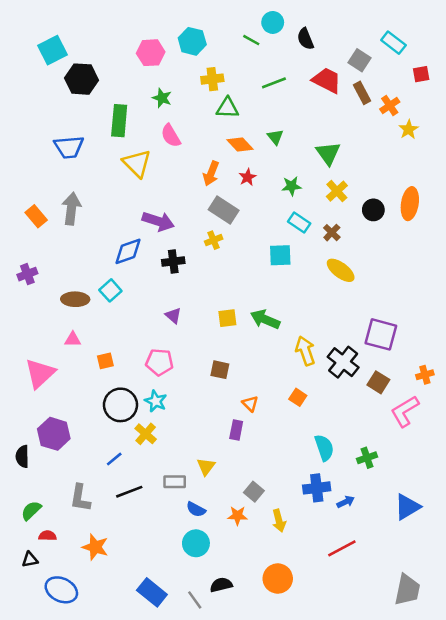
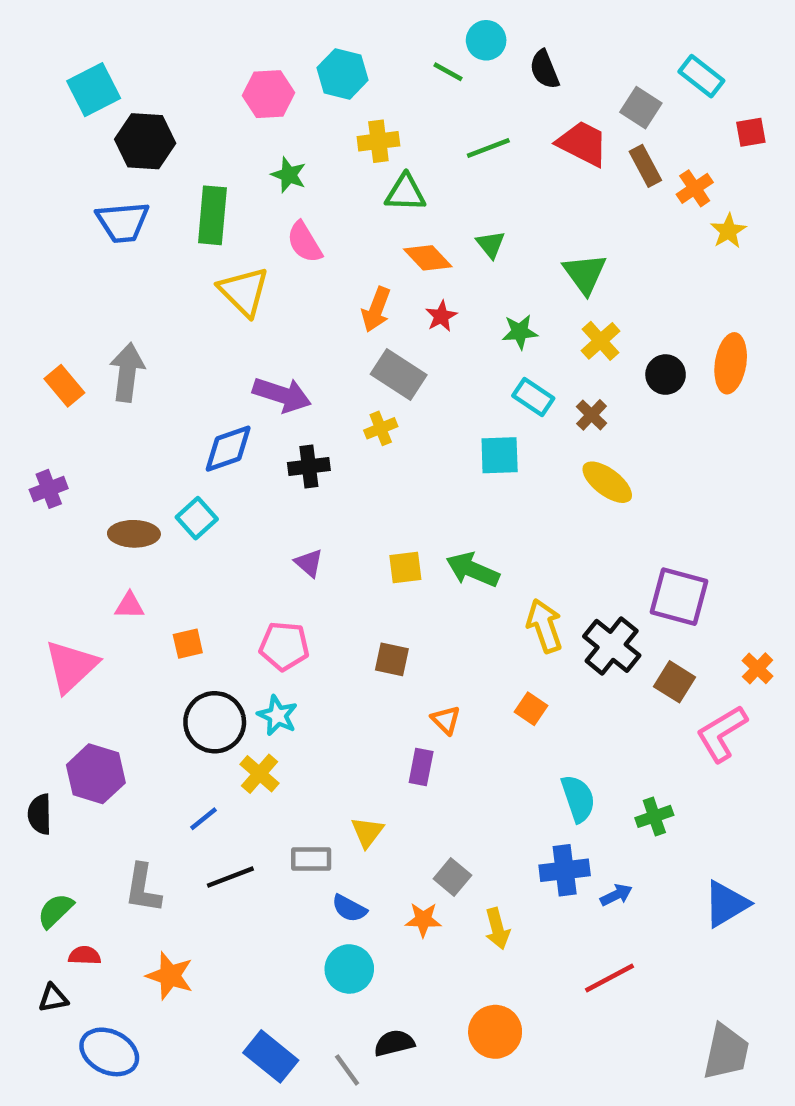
blue trapezoid: (69, 147) -> (123, 222), moved
orange cross: (425, 375) -> (758, 668), turned -30

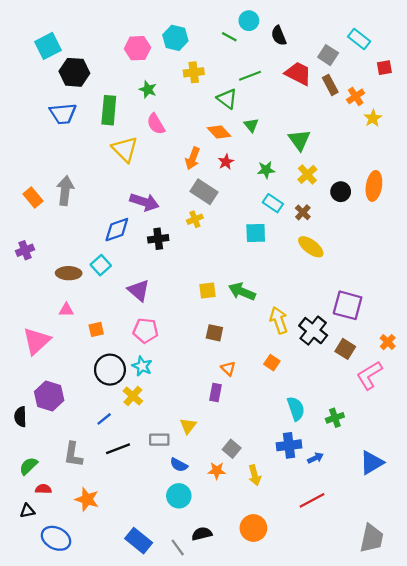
green triangle: (405, 193) -> (227, 99), moved, turned 35
purple triangle: (309, 563) -> (139, 290), moved, size x1.5
brown square: (392, 659) -> (214, 333), moved

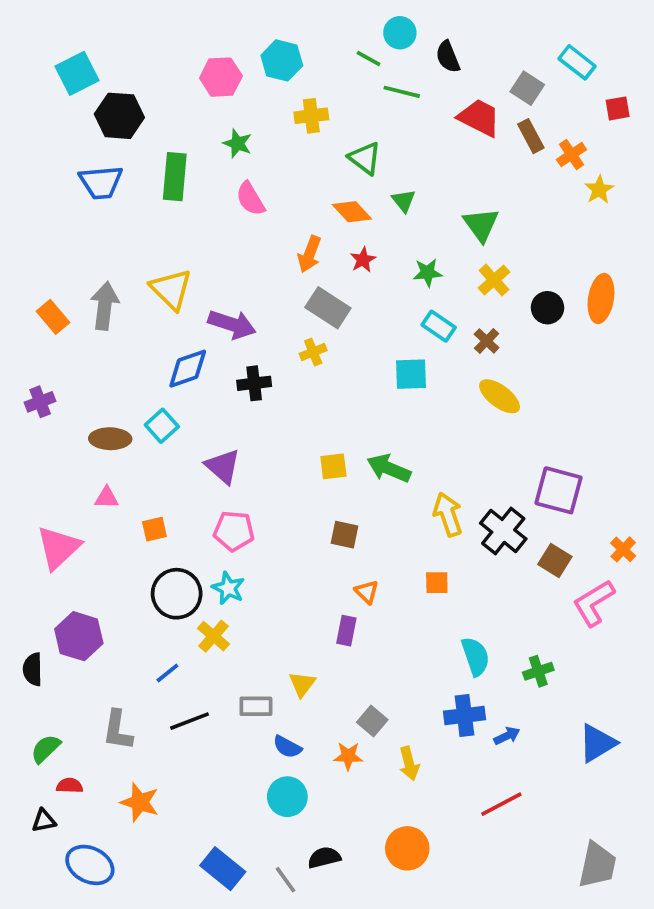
green line: (250, 76) -> (402, 92), moved, turned 35
yellow triangle: (125, 149) -> (171, 289), moved
orange square: (272, 363) -> (437, 583), turned -35

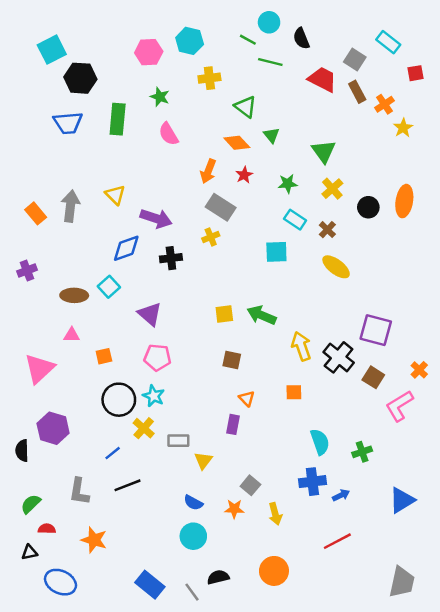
yellow triangle: (171, 289) -> (115, 195), size x0.7
gray rectangle: (256, 706) -> (178, 441), moved

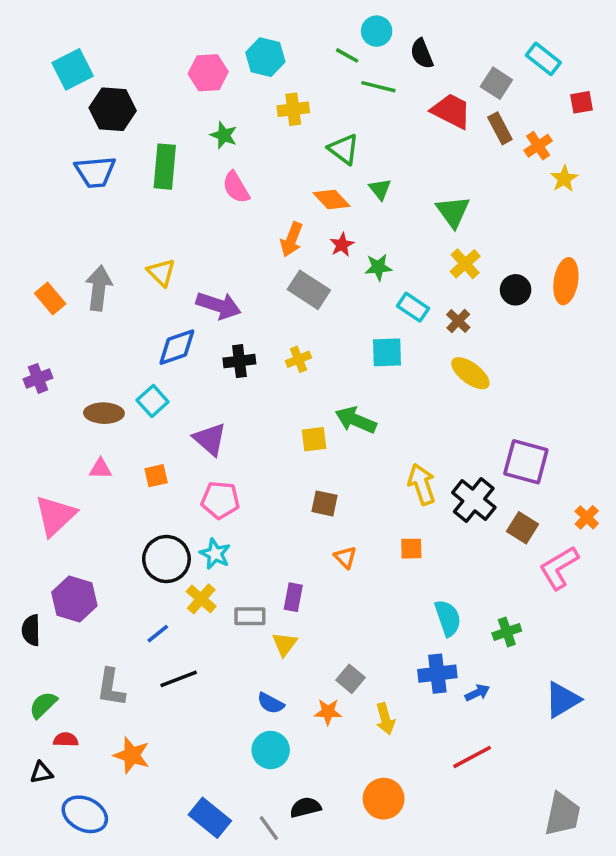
green star: (288, 184) -> (378, 267), moved
yellow cross: (211, 237) -> (298, 359), moved
green arrow: (262, 315) -> (356, 420), moved
orange square: (104, 356) -> (156, 476), moved
purple rectangle: (233, 424) -> (293, 597), moved

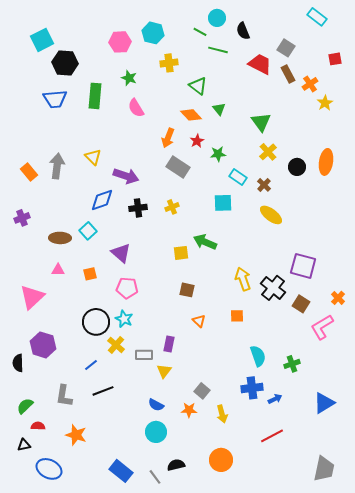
cyan rectangle: (543, 59) -> (317, 17), moved

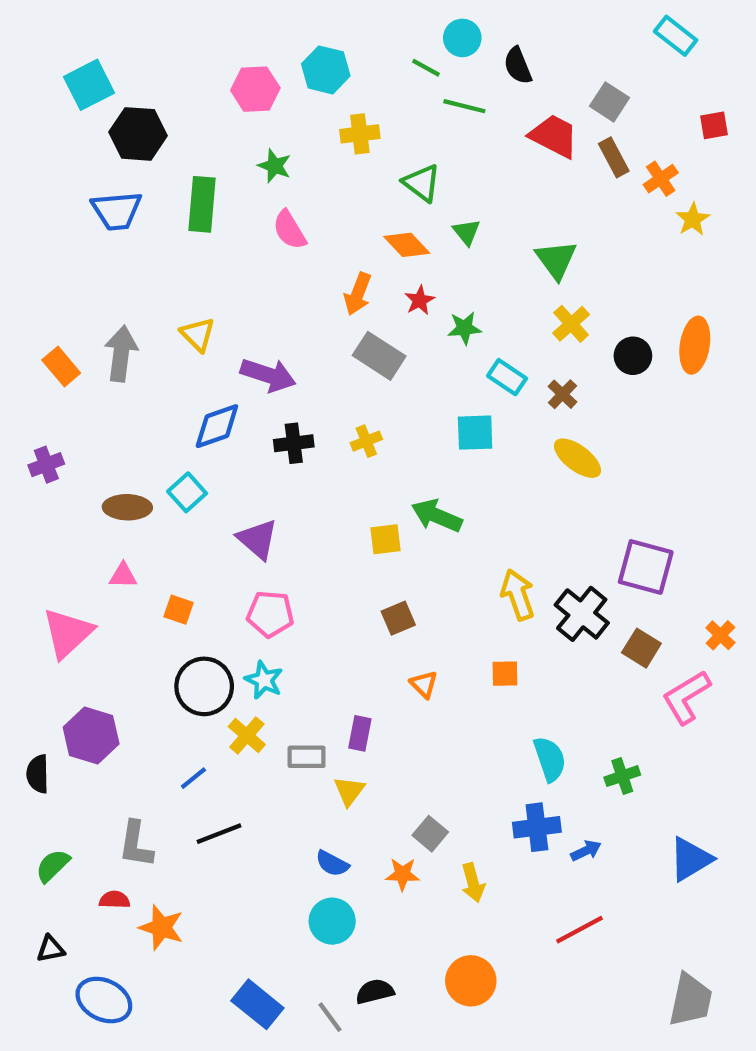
orange square: (90, 274) -> (179, 610), moved, turned 32
brown square: (187, 290) -> (398, 618), turned -35
red semicircle: (38, 426) -> (115, 900), moved

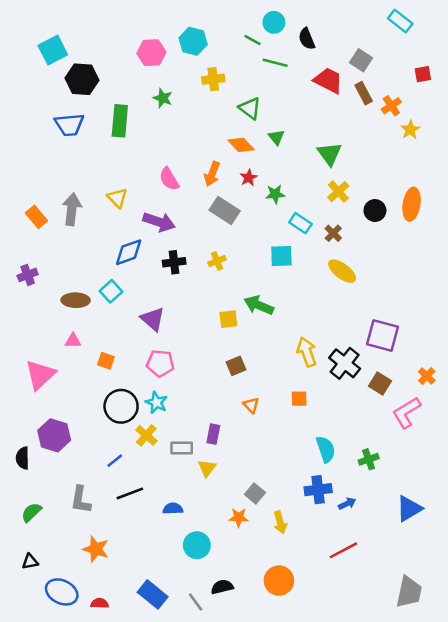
pink semicircle: (289, 230) -> (169, 179), moved
blue semicircle: (332, 864) -> (173, 509), moved, turned 150
red semicircle: (115, 900) -> (100, 603), moved

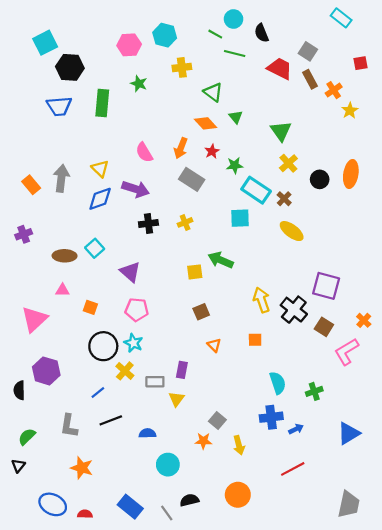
cyan rectangle: (300, 223) -> (256, 190), size x1.5
blue diamond: (129, 252) -> (100, 199), moved
black triangle: (30, 562) -> (18, 466), moved, turned -40

